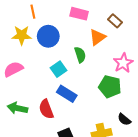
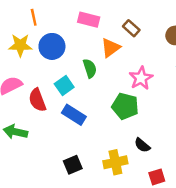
red semicircle: (46, 109) -> (37, 100), moved

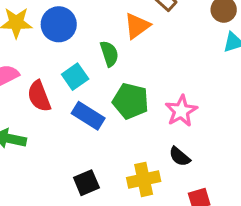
pink star: (141, 78) -> (181, 111), moved
green pentagon: (125, 106) -> (131, 101), moved

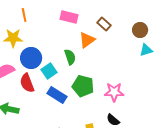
blue circle: (59, 24) -> (31, 58), moved
pink star: (181, 111) -> (114, 92), turned 30

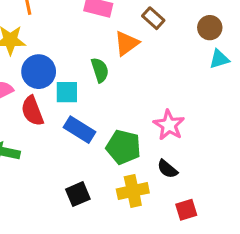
cyan square: (49, 71) -> (67, 92), turned 35
green pentagon: (83, 86) -> (123, 147), moved
pink star: (114, 92) -> (169, 125), turned 30

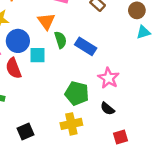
orange triangle: (127, 43) -> (46, 21), moved, turned -30
blue rectangle: (79, 130) -> (86, 46), moved
yellow cross: (133, 191) -> (71, 124), moved
black square: (78, 194) -> (26, 132), moved

